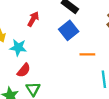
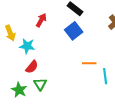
orange line: (87, 54) -> (89, 63), moved

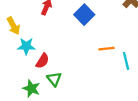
cyan star: (27, 46) -> (26, 46), moved

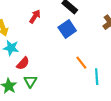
orange line: (106, 49) -> (81, 63), turned 48

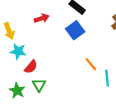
red arrow: (35, 16) -> (42, 18), turned 40

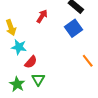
red arrow: (42, 18) -> (42, 16), turned -40

